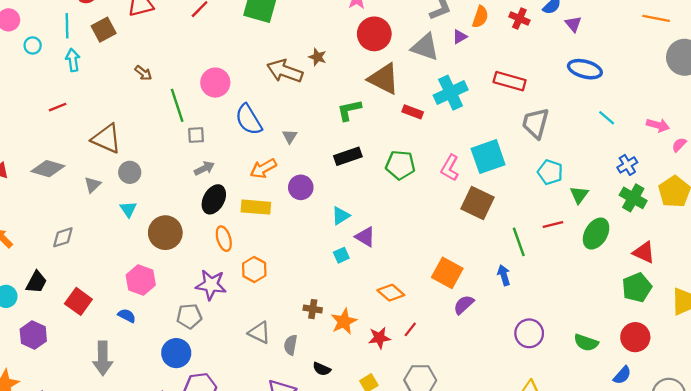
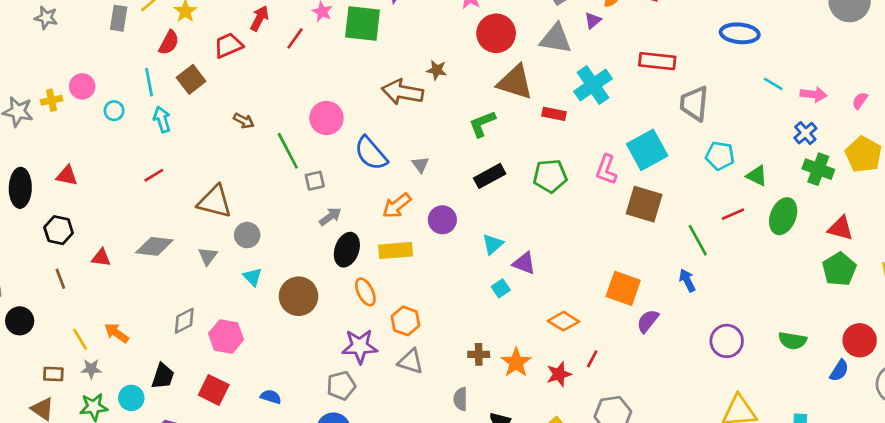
pink arrow: (658, 125) -> (813, 94), moved
green triangle: (579, 195) -> (757, 176), turned -30
pink hexagon: (141, 280) -> (226, 336), moved
gray triangle: (259, 333) -> (411, 361), moved
red circle: (635, 337) -> (860, 340), moved

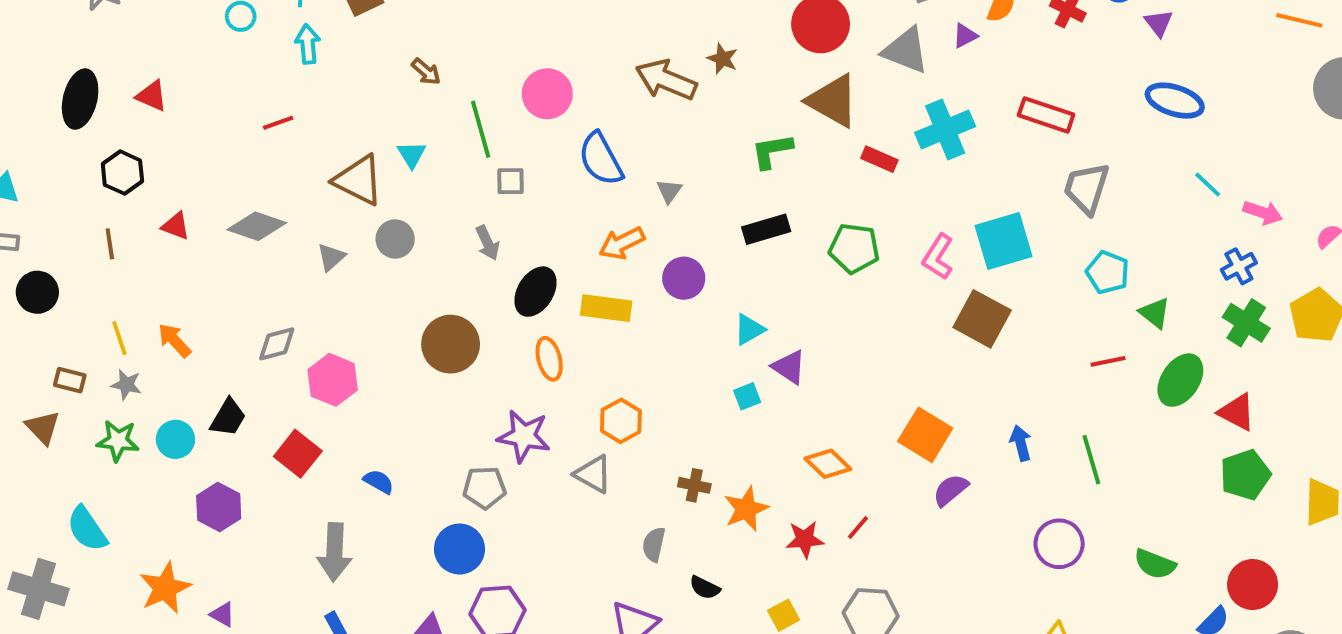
gray arrow: (330, 217) -> (487, 243), moved, turned 90
red triangle: (841, 228) -> (1237, 412), moved
green line: (698, 240) -> (1091, 460), moved
cyan triangle: (252, 277) -> (412, 155), moved
orange hexagon: (405, 321) -> (621, 421), moved

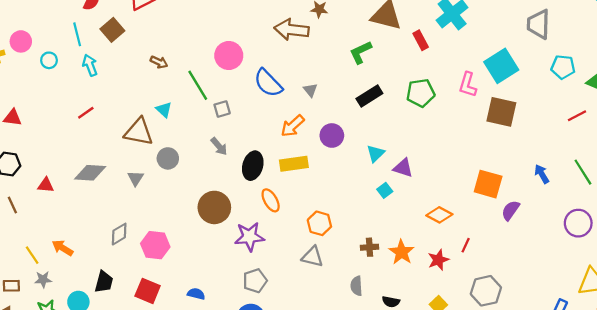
red rectangle: (879, 159) -> (421, 40), turned 54
purple star: (524, 436) -> (249, 237), moved

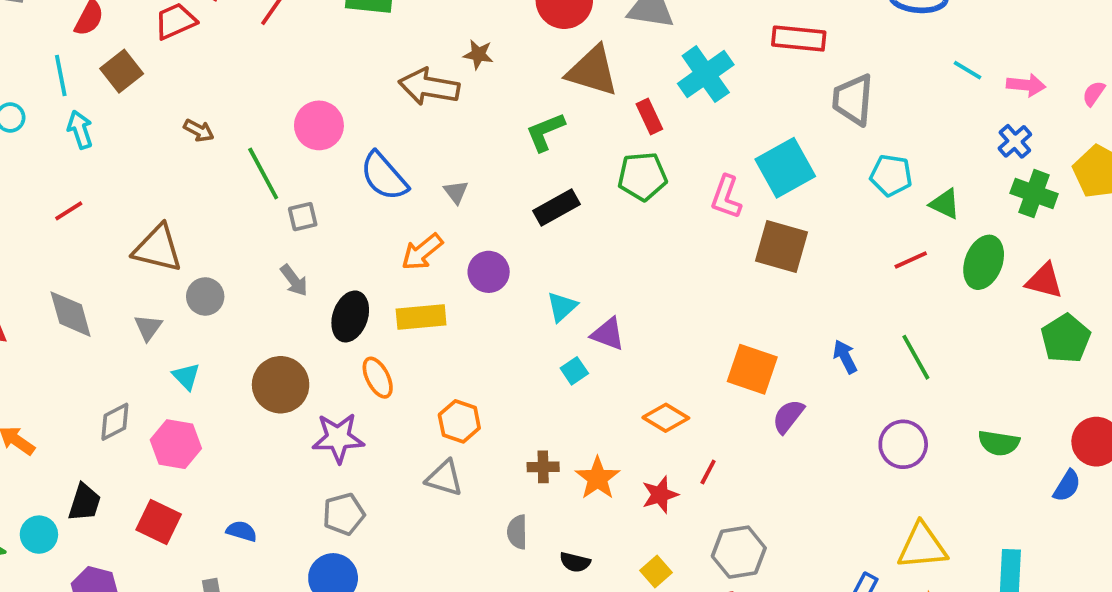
green pentagon: (421, 93) -> (642, 176), moved
cyan triangle: (164, 110) -> (186, 376), moved
gray diamond: (90, 173) -> (71, 314), turned 68

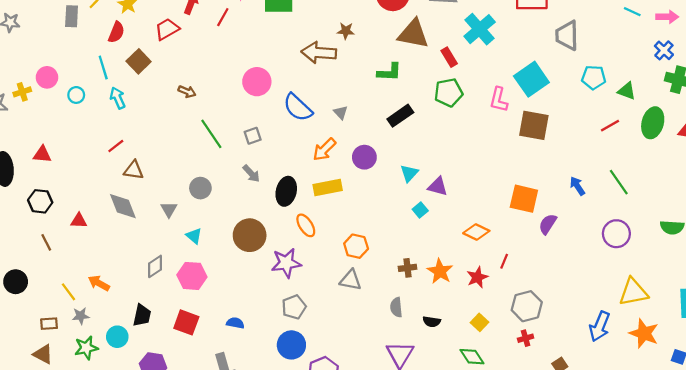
green L-shape: (545, 132) -> (389, 72), turned -150
green line: (263, 174) -> (211, 134), moved
brown triangle: (158, 248) -> (134, 170), moved, size x0.7

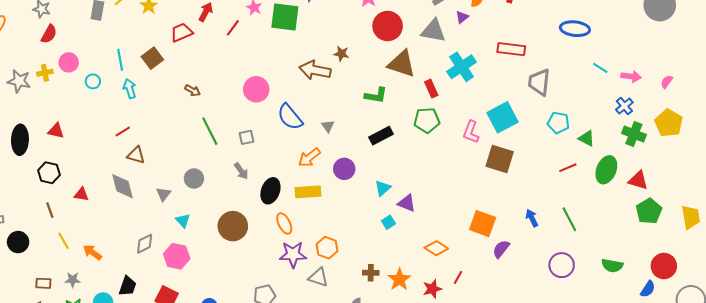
red semicircle: (116, 32) -> (49, 34), moved
purple star: (286, 263) -> (293, 254), moved
yellow line: (68, 292) -> (64, 241), moved

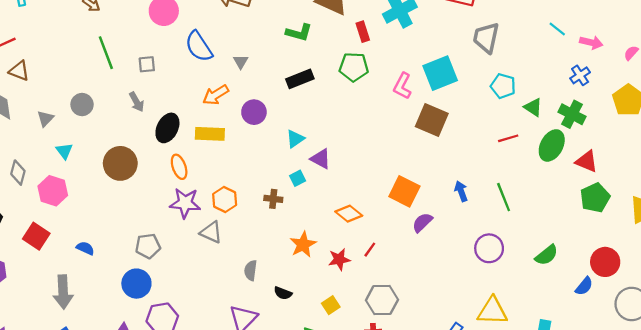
green cross: (634, 134) -> (572, 114), moved
gray diamond: (145, 244) -> (18, 173), turned -55
green semicircle: (612, 266) -> (547, 255), turned -55
brown cross: (371, 273) -> (273, 199), moved

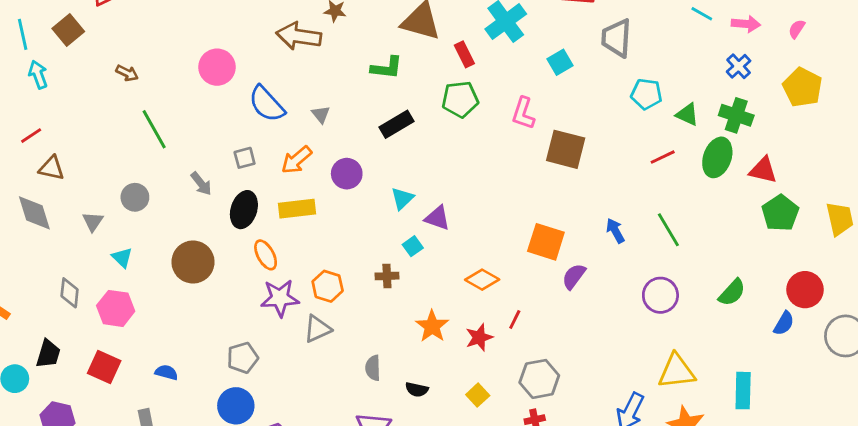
gray square: (147, 64) -> (245, 158), moved
cyan square: (440, 73) -> (560, 62), moved, size x0.6
gray triangle: (211, 232) -> (317, 329), turned -40

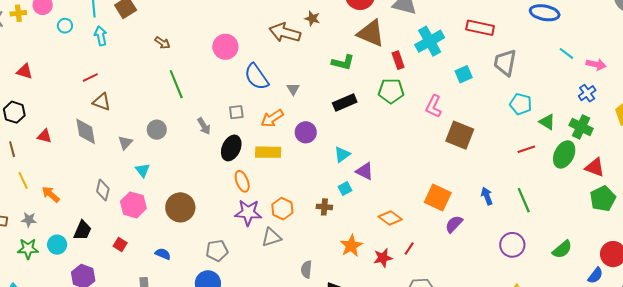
brown circle: (193, 262) -> (180, 207), moved
red square: (104, 367) -> (120, 245), size x0.6

